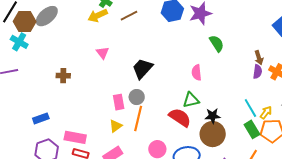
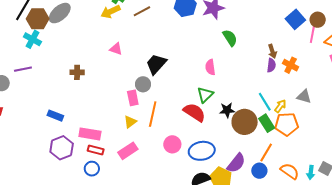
pink triangle: (103, 53) -> (116, 49), turned -32
gray circle: (137, 97) -> (143, 84), moved
green triangle: (191, 100) -> (205, 95), turned -30
blue rectangle: (41, 118) -> (55, 116), turned 42
brown circle: (213, 134) -> (245, 122), moved

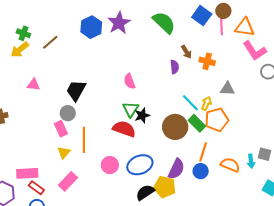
green semicircle: (230, 38) -> (164, 22), moved, size x1.4
purple semicircle: (271, 65) -> (175, 67), moved
black star: (227, 110) -> (142, 115), moved
red rectangle: (96, 150) -> (36, 188), turned 35

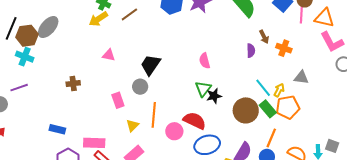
pink rectangle: (61, 129) -> (118, 100), moved
red semicircle: (124, 129) -> (195, 121), moved
pink circle: (110, 165) -> (174, 131), moved

